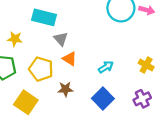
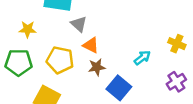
cyan arrow: (106, 67) -> (142, 58), moved
brown star: (65, 89) -> (97, 67), moved
blue square: (103, 98) -> (119, 88), moved

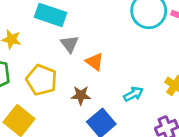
orange triangle: (91, 45) -> (95, 62), moved

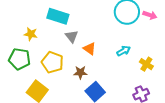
cyan arrow: (133, 94) -> (124, 51), moved

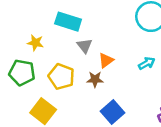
orange triangle: (90, 49) -> (106, 60), turned 48
brown star: (80, 72) -> (95, 79), moved

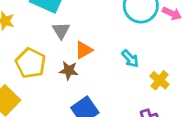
cyan arrow: (147, 63) -> (130, 59), turned 70

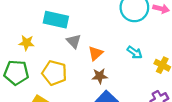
brown star: (69, 71) -> (100, 76), moved

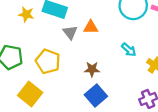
yellow star: (27, 43) -> (26, 14), moved
orange triangle: (95, 53) -> (91, 27), moved, turned 35

